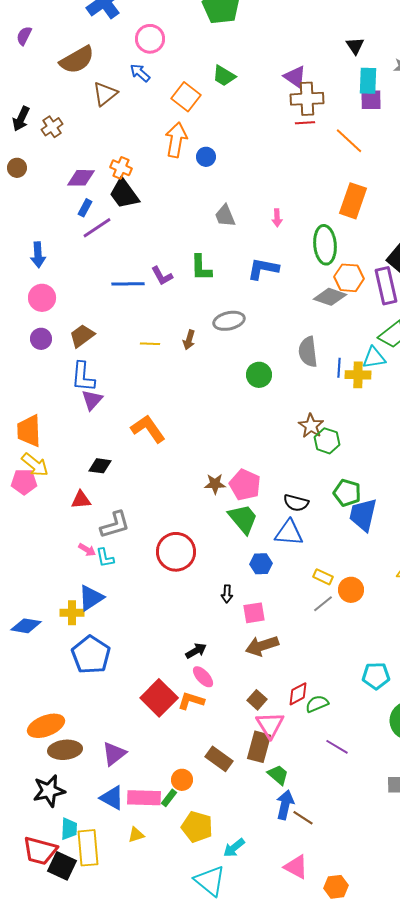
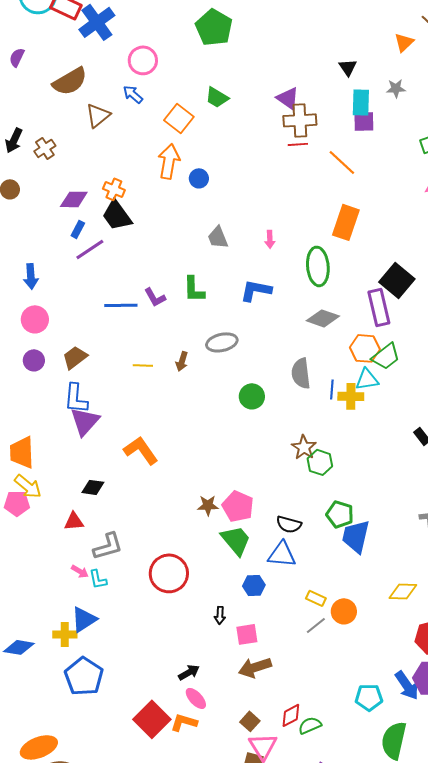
orange hexagon: (349, 278) -> (365, 348), moved
purple triangle: (92, 400) -> (85, 421), size x1.4

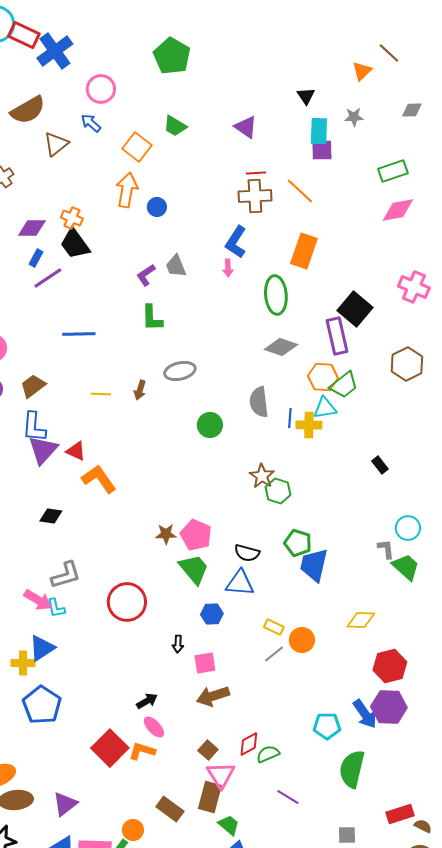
brown cross: (300, 120) -> (255, 196), moved
blue L-shape: (256, 290) -> (236, 242), moved, turned -68
purple L-shape: (155, 297) -> (146, 275), moved, turned 85
red triangle: (74, 521) -> (76, 451), moved, turned 30
pink arrow: (80, 571) -> (38, 600), size x1.6

